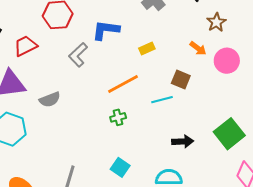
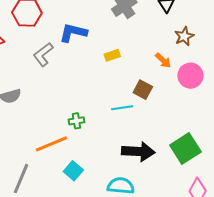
orange line: (123, 84) -> (51, 144), moved
black arrow: (183, 142) -> (138, 151), size x1.5

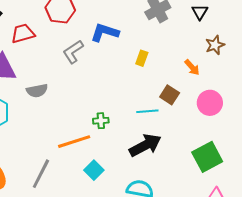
yellow rectangle: (112, 55) -> (142, 58), turned -56
pink circle: (190, 76) -> (210, 103), moved
black arrow: (138, 151) -> (145, 145), moved, turned -36

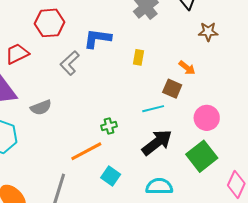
brown star: (215, 45) -> (208, 32), turned 30
orange arrow: (192, 67) -> (187, 68), moved
pink circle: (210, 103) -> (207, 118), moved
green square: (207, 157) -> (202, 156), moved

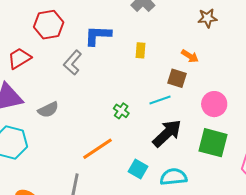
green cross: (109, 126) -> (121, 111), moved, turned -35
green square: (202, 156) -> (213, 143), turned -32
cyan square: (111, 176) -> (138, 169), moved

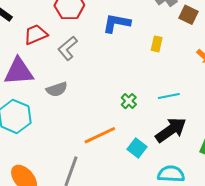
gray L-shape: (73, 63) -> (68, 48), moved
brown square: (177, 78) -> (188, 15), moved
cyan square: (138, 169) -> (137, 148), moved

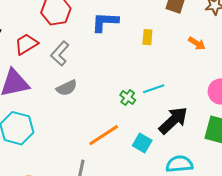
gray semicircle: (57, 89) -> (67, 88), moved
cyan line: (169, 96) -> (154, 89), moved

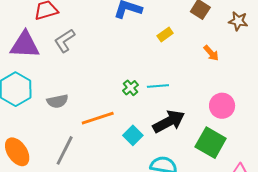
yellow rectangle: (147, 37) -> (165, 34), turned 35
gray L-shape: (60, 53) -> (65, 41), moved
gray semicircle: (67, 88) -> (57, 101), moved

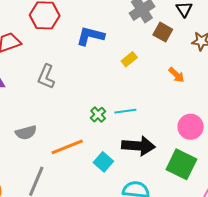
gray L-shape: (65, 41) -> (46, 77), moved, turned -30
black arrow: (169, 122) -> (138, 146), turned 36

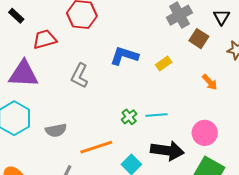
blue L-shape: (90, 36) -> (124, 56), moved
pink circle: (191, 127) -> (205, 133), moved

